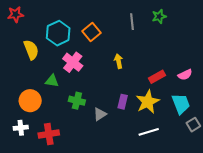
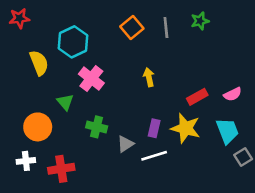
orange square: (91, 32) -> (132, 27), moved
green triangle: (52, 81) -> (65, 102), turned 40
yellow star: (148, 102) -> (186, 128), turned -30
white line: (149, 132) -> (154, 156), moved

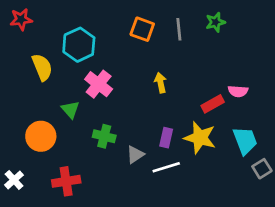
orange square: (132, 27) -> (142, 29), turned -30
pink semicircle: (233, 94) -> (238, 91), moved, turned 30
white cross: (26, 161) -> (14, 180), moved, turned -36

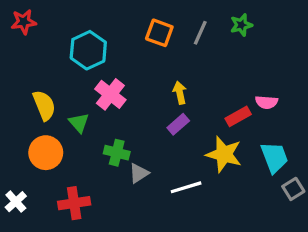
gray line: (179, 29) -> (200, 33), turned 30
yellow semicircle: (42, 67) -> (44, 105), moved
purple rectangle: (166, 138) -> (178, 124), moved, turned 36
gray triangle: (135, 155) -> (139, 173), moved

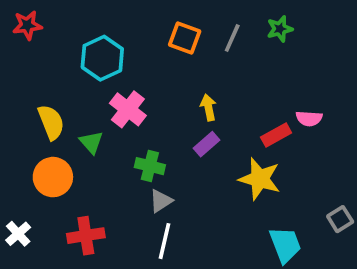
green cross: (117, 153) -> (150, 166), moved
cyan trapezoid: (274, 157) -> (285, 245), moved
white line: (186, 187) -> (165, 241), moved, turned -60

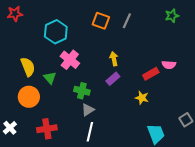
green star: (280, 29) -> (172, 16), moved
yellow star: (260, 179) -> (142, 98), size x0.6

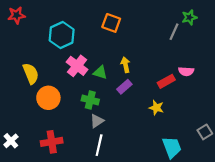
gray line: (127, 21) -> (174, 32), moved
green triangle: (50, 78) -> (100, 72), moved, turned -32
orange circle: (29, 97) -> (48, 98), moved

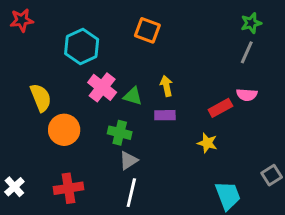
gray line: (174, 32) -> (247, 52), moved
purple rectangle: (124, 87) -> (165, 115), turned 40

